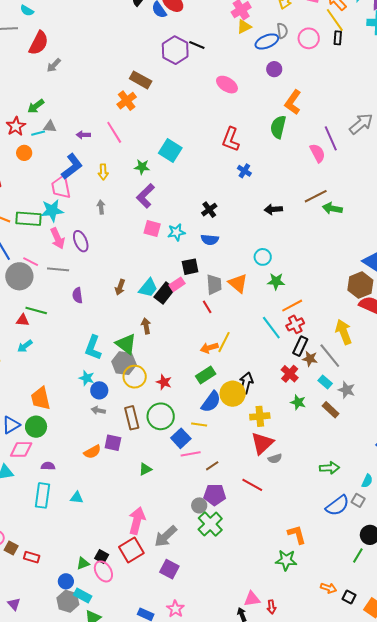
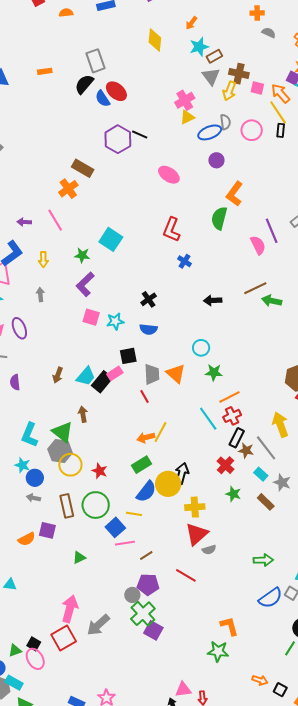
purple square: (169, 569) -> (153, 630), moved

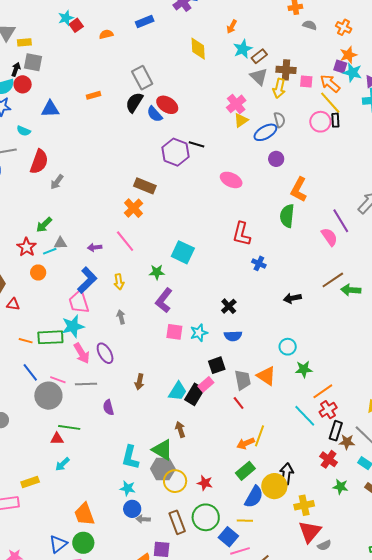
pink circle: (252, 130) -> (320, 122), moved
brown arrow: (58, 375) -> (139, 382), moved
blue circle: (35, 478) -> (132, 509), moved

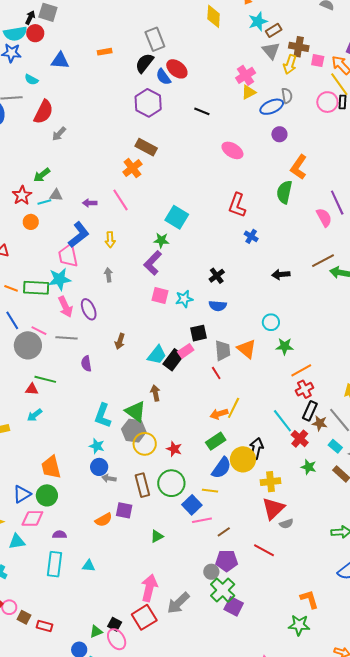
purple hexagon: (175, 152) -> (148, 103), moved
green star: (157, 272) -> (161, 240), moved
cyan line: (305, 416) -> (282, 421), moved

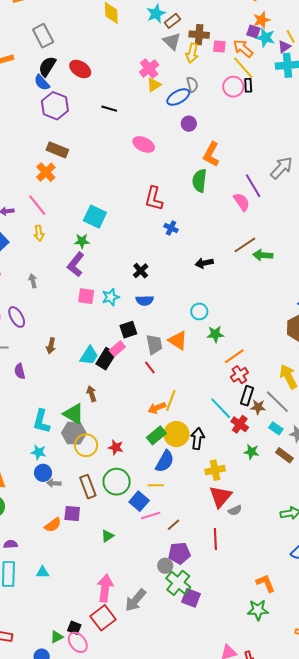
gray rectangle: (155, 39) -> (43, 36), moved
blue semicircle: (163, 77) -> (42, 83), moved
yellow arrow: (110, 240) -> (39, 233), moved
yellow circle: (243, 459) -> (176, 434), moved
red line: (264, 550) -> (215, 539), turned 65

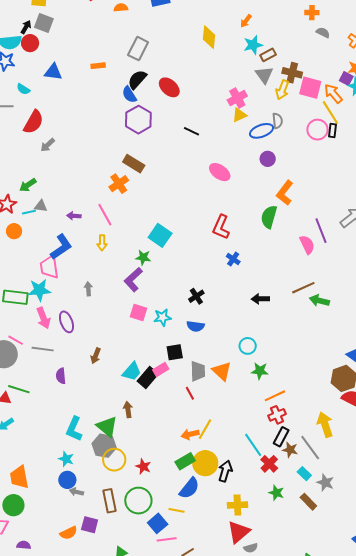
gray rectangle: (43, 36) -> (138, 49), turned 45
pink square: (219, 46) -> (310, 88), size x1.6

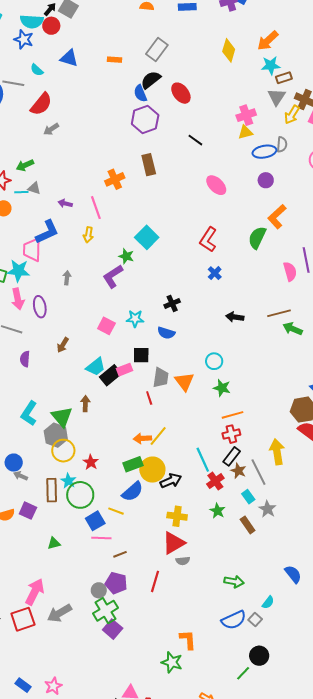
orange arrow: (246, 21) -> (268, 41), size x1.6
brown rectangle: (134, 164) -> (149, 165), moved, turned 35
pink square: (138, 313) -> (106, 326), moved
cyan star: (66, 459) -> (68, 481), moved
black arrow: (225, 471) -> (171, 481), turned 40

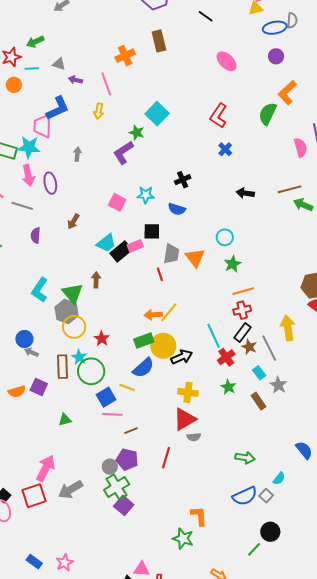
gray triangle: (34, 188) -> (59, 64), moved
green star: (222, 388) -> (233, 264), turned 30

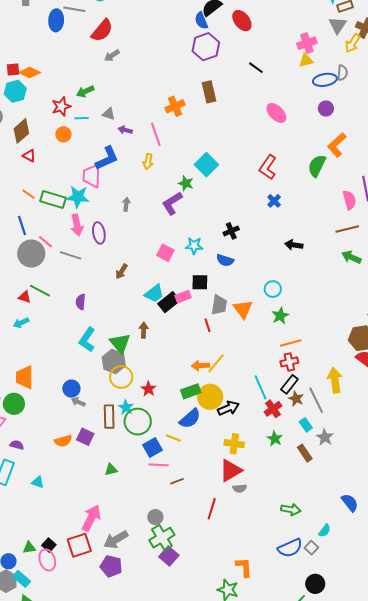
brown line: (289, 189) -> (347, 229), moved
purple semicircle: (36, 235) -> (81, 302), moved
purple pentagon: (127, 459) -> (111, 566), moved

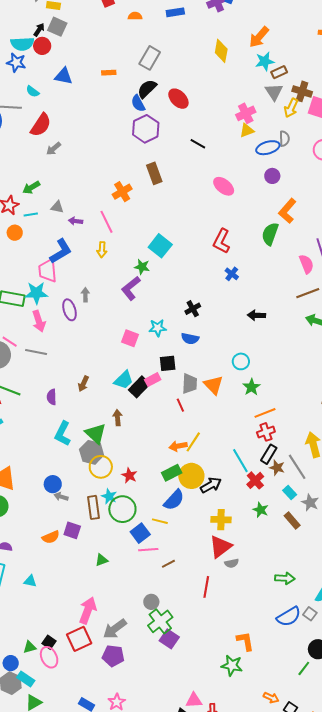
purple ellipse: (99, 233) -> (69, 310), moved
brown arrow: (122, 271) -> (83, 384), moved

